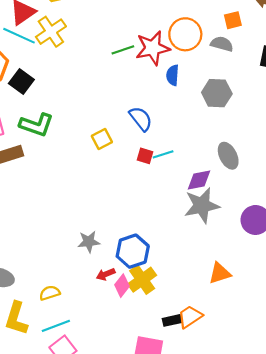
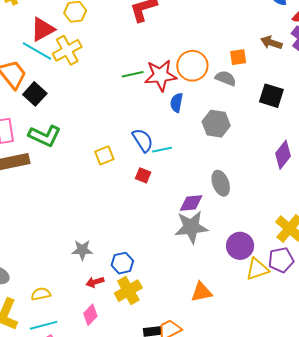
cyan line: (163, 154) -> (162, 150), moved
blue hexagon: (133, 251) -> (122, 263), size x0.7
pink diamond: (122, 286) -> (90, 315), moved

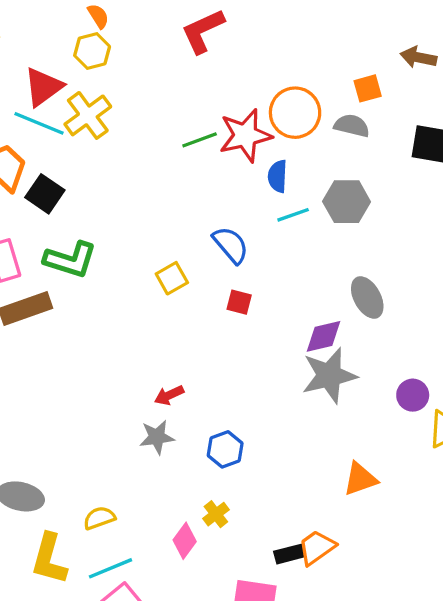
cyan line: (162, 150) -> (293, 215), moved
purple circle: (240, 246) -> (413, 395), size x0.7
red arrow: (95, 282) -> (169, 395), moved
yellow cross: (128, 291) -> (216, 514), moved, size x0.6

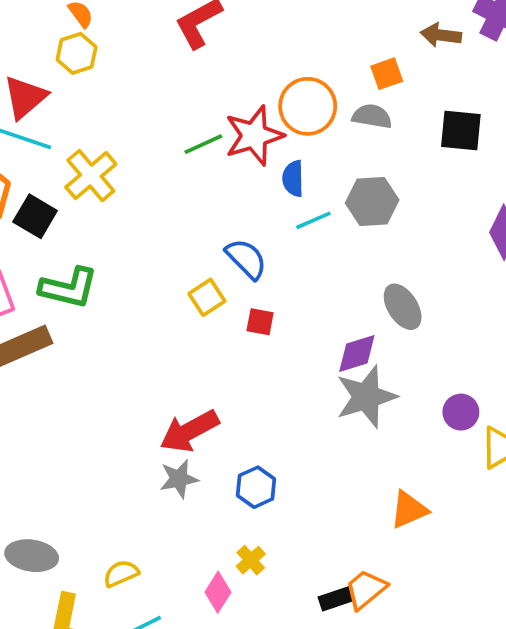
yellow cross: (88, 115) -> (91, 176), moved
yellow square: (172, 278) -> (207, 297), moved
red arrow: (169, 395) -> (189, 431), size x1.8

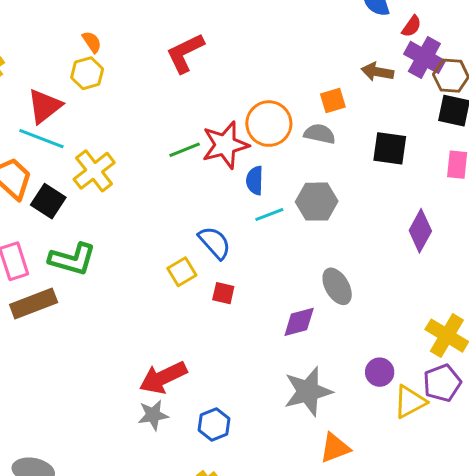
gray star: (366, 397) -> (308, 391), moved

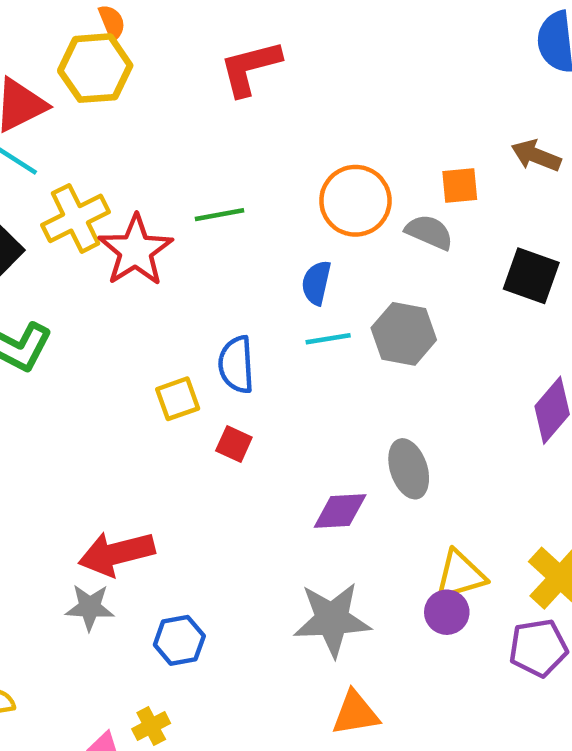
yellow hexagon: (87, 73) -> (95, 68), size x1.4
red star: (225, 145) -> (136, 250), moved, turned -30
blue semicircle: (215, 243) -> (236, 365), turned -153
yellow triangle: (410, 402) -> (460, 575), moved

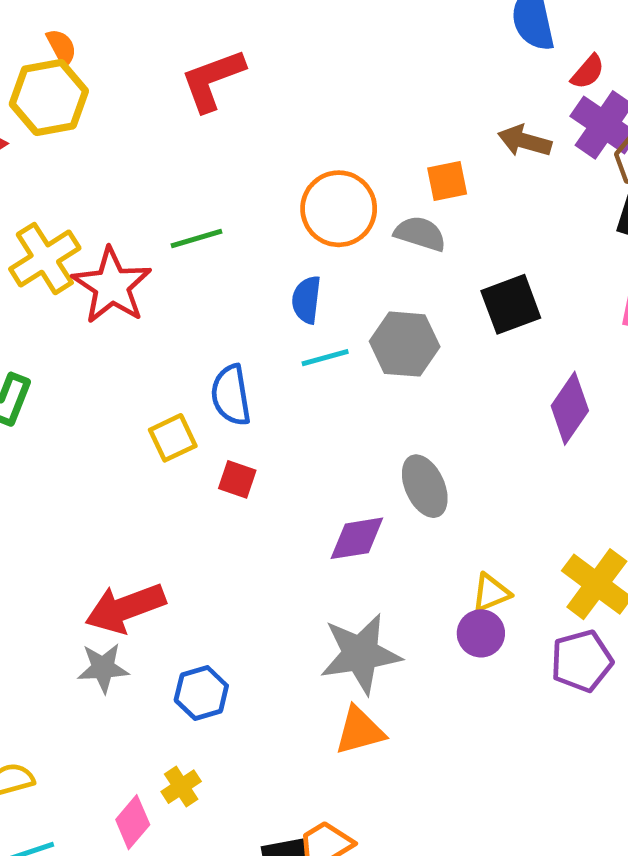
black square: (531, 276) -> (511, 304), moved, turned -34
yellow triangle: (460, 575) -> (491, 593), size x0.7
orange triangle: (355, 713) -> (360, 731), moved

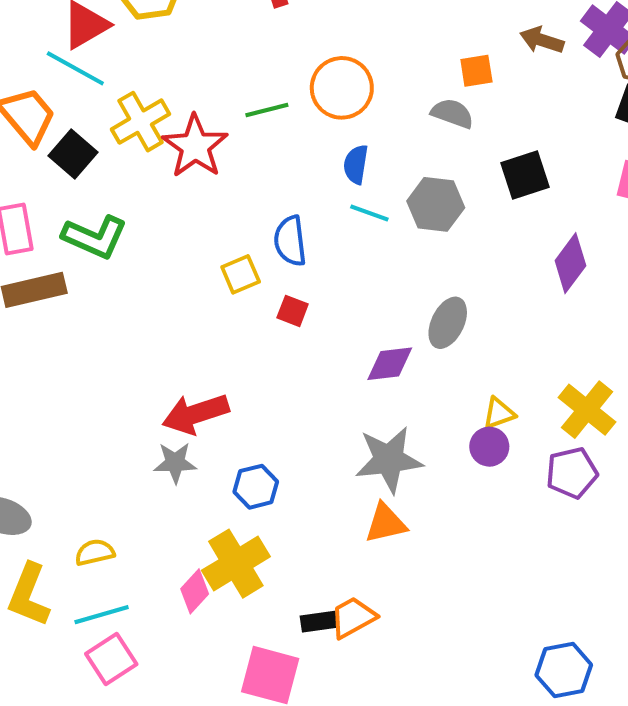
orange circle: (339, 209) -> (342, 88), moved
cyan line: (325, 358) -> (369, 213), turned 33
gray ellipse: (425, 486) -> (448, 323), turned 48
yellow cross: (181, 787) -> (236, 564), size x2.0

